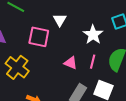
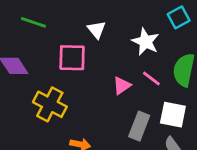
pink line: (93, 62) -> (151, 79), turned -56
pink triangle: (71, 63) -> (122, 86), turned -48

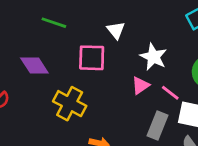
white star: (146, 42) -> (153, 57), moved
pink line: (151, 79) -> (170, 93), moved

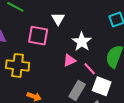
yellow cross: (70, 104) -> (18, 65), turned -30

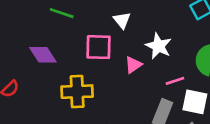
pink triangle: (69, 60) -> (133, 65), moved
pink line: (90, 69) -> (175, 81), turned -56

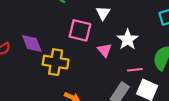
purple diamond: (43, 55) -> (32, 44), moved
pink triangle: (133, 65) -> (105, 50), turned -48

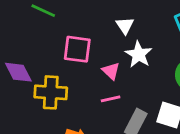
white triangle: (103, 13) -> (125, 25), moved
pink line: (135, 70) -> (111, 99), moved

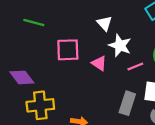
yellow cross: (51, 92) -> (40, 105), moved
pink line: (111, 99) -> (135, 67), moved

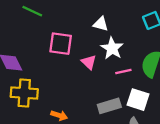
white triangle: (104, 23) -> (101, 24), turned -42
gray rectangle: (127, 103) -> (109, 106), turned 45

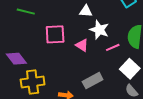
white square: (138, 100) -> (130, 69), turned 36
gray rectangle: (109, 106) -> (93, 81), moved

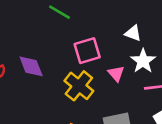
pink square: (55, 34) -> (87, 51), turned -30
yellow cross: (33, 82) -> (79, 86), moved, turned 30

